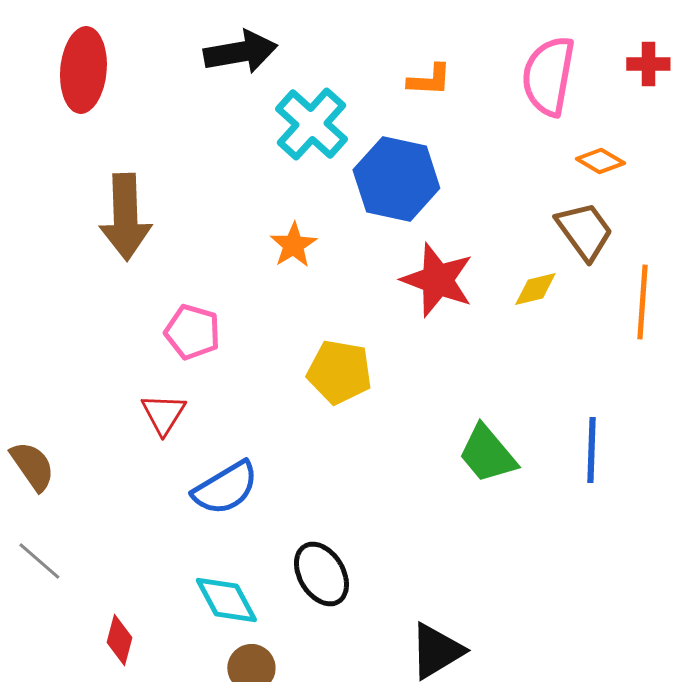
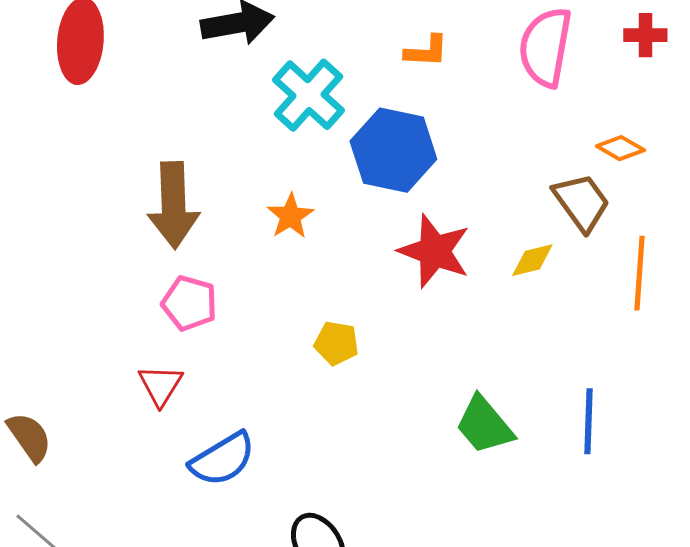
orange diamond: (600, 161) -> (620, 148), moved
brown arrow: (125, 217) -> (173, 205), moved
yellow pentagon: (339, 372) -> (336, 343), size x0.7

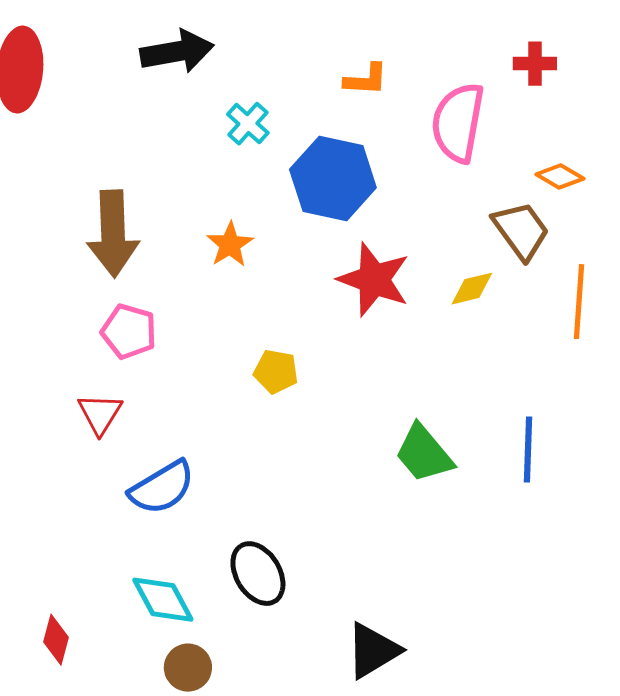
red cross: (645, 35) -> (535, 64), moved
pink semicircle: (545, 47) -> (458, 123), moved
cyan cross: (308, 95) -> (248, 124), size x0.6

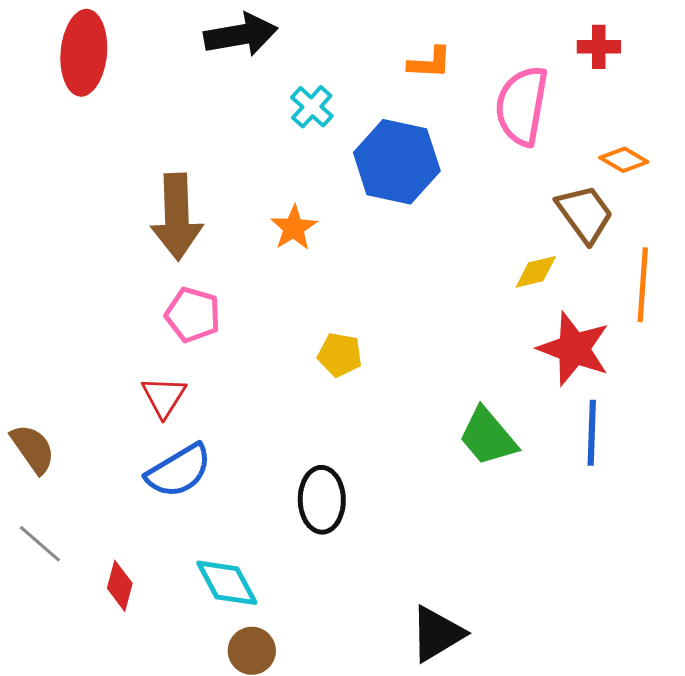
red star: (374, 280) -> (574, 349), moved
blue semicircle: (162, 488) -> (179, 471), moved
black ellipse: (258, 574) -> (322, 500), moved, turned 30
red diamond: (56, 640) -> (120, 586), moved

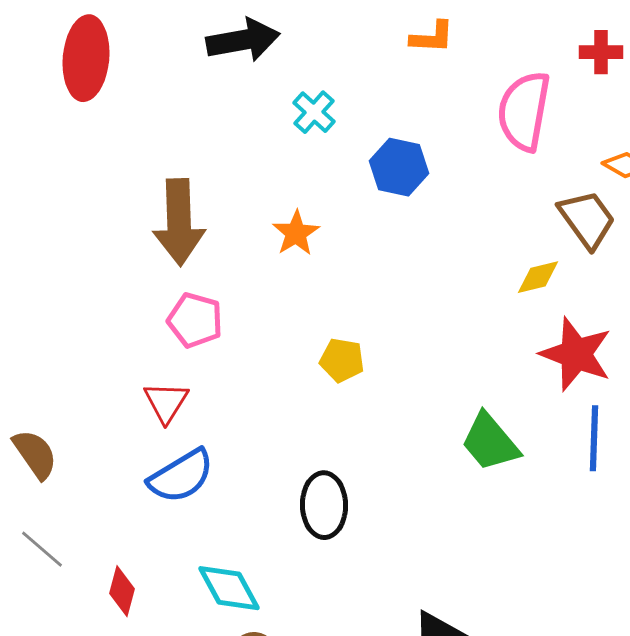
orange L-shape: (430, 63) -> (432, 37), moved
blue hexagon: (397, 162) -> (399, 167), size x0.7

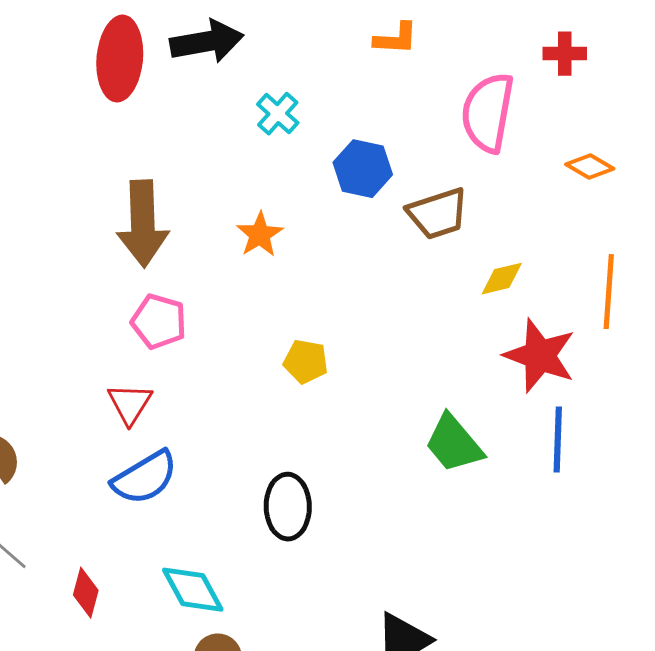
red ellipse: (86, 58) -> (120, 59), moved
brown trapezoid: (587, 219) -> (438, 214), moved, turned 108

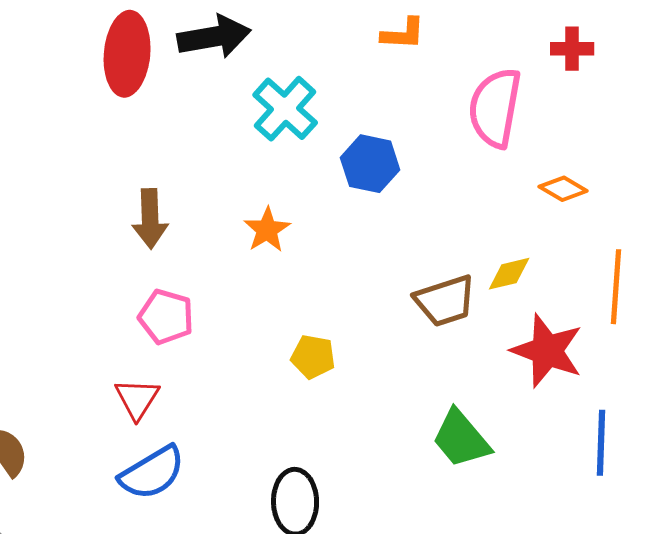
cyan cross: (278, 114) -> (285, 109), size x1.5
orange diamond: (590, 167) -> (563, 189), moved
brown trapezoid: (438, 214) -> (445, 301), moved
brown arrow: (143, 224) -> (150, 219), size x0.7
blue line: (558, 440) -> (601, 443), moved

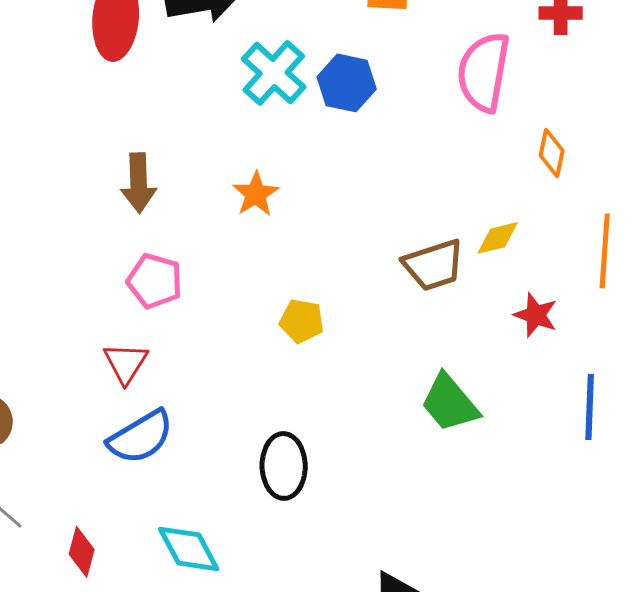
blue hexagon: (370, 164) -> (347, 83), moved
orange diamond: (563, 189) -> (552, 153), turned 72
red star: (547, 351) -> (536, 315), size x0.6

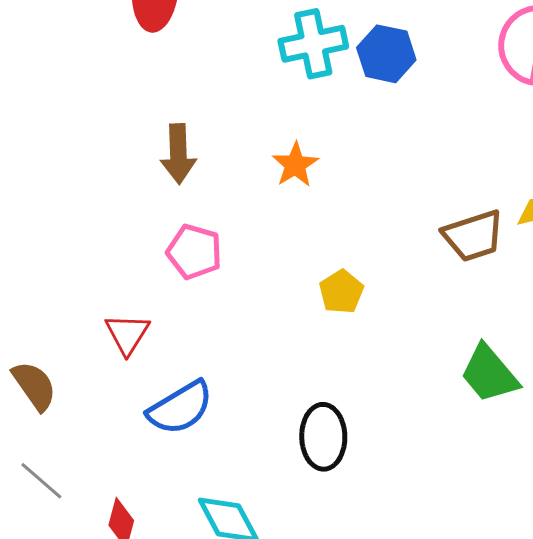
cyan cross: (274, 73) -> (313, 44), turned 36
yellow pentagon: (302, 321) -> (341, 292), turned 30
red triangle: (126, 363) -> (127, 334), moved

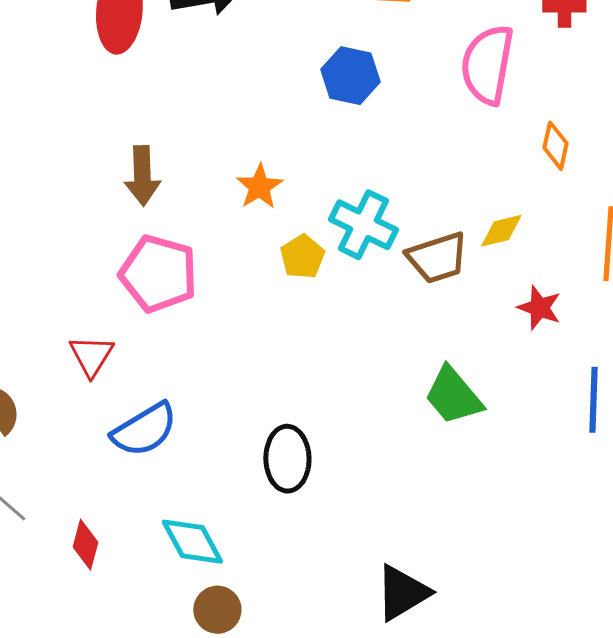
cyan cross: (313, 44) -> (363, 225), moved, turned 38
pink pentagon: (194, 252) -> (158, 274), size x1.4
yellow pentagon: (341, 292) -> (302, 257), moved

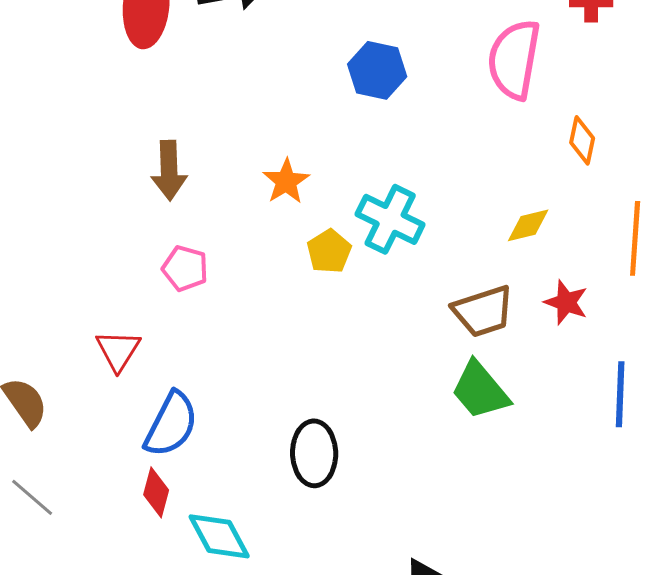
brown trapezoid: (437, 258) -> (483, 311), moved
pink pentagon: (158, 274) -> (185, 268), size x0.6
blue semicircle: (144, 430) -> (171, 424), turned -32
red diamond: (85, 545) -> (156, 492), moved

